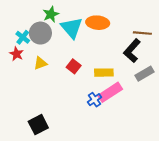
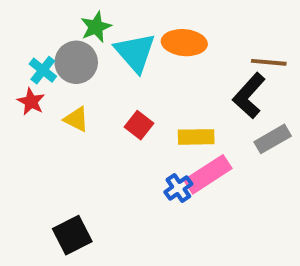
yellow triangle: (40, 63) -> (76, 119), turned 48

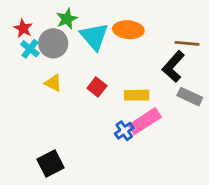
red star: (31, 102) -> (23, 28), moved
gray rectangle: (273, 139) -> (190, 97), turned 55

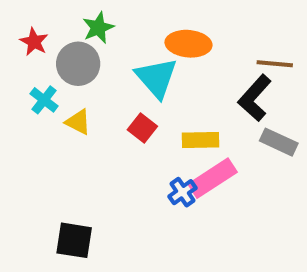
cyan triangle: (94, 37) -> (156, 78), moved
cyan cross: (30, 49) -> (44, 100), moved
black square: (50, 164) -> (74, 240), turned 36

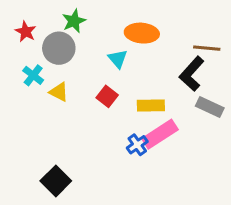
cyan triangle: (156, 78) -> (118, 59), size x0.6
black square: (74, 240) -> (56, 181), turned 36

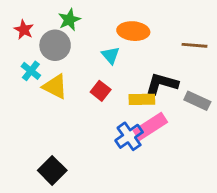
black L-shape: (192, 74) -> (162, 84), moved, turned 64
yellow triangle: (59, 92) -> (55, 87), size x1.4
blue cross: (137, 145) -> (129, 136), size x1.4

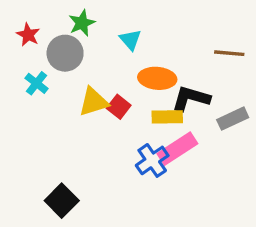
orange ellipse: (133, 31) -> (157, 78), moved
cyan triangle: (111, 55) -> (130, 40), moved
yellow triangle: (55, 87) -> (94, 102), moved, turned -44
gray rectangle: (197, 101) -> (233, 119), turned -50

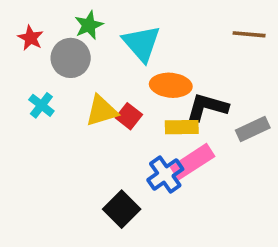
cyan triangle: (130, 40) -> (142, 43), size x1.6
brown line: (229, 53) -> (249, 34), moved
cyan cross: (37, 83) -> (41, 105), moved
black square: (62, 201) -> (122, 209), moved

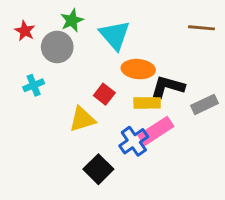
cyan cross: (41, 105) -> (34, 85), turned 30
yellow triangle: (102, 111) -> (82, 119), moved

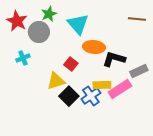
red star: (25, 31) -> (17, 21), size x1.5
yellow rectangle: (147, 103) -> (102, 85), moved
pink rectangle: (156, 131) -> (120, 89), moved
black square: (98, 169) -> (69, 96), moved

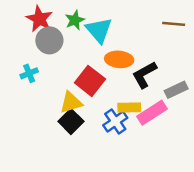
green star: (49, 14) -> (75, 20), moved
red star: (17, 21) -> (39, 19), moved
black L-shape: (114, 59) -> (144, 75), turned -45
red square: (71, 64) -> (90, 81), size x1.6
black square: (69, 96) -> (71, 121), moved

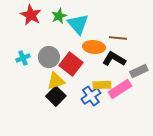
brown line: (174, 24) -> (118, 38), moved
gray circle: (49, 40) -> (49, 57), moved
black L-shape: (144, 75) -> (114, 59), turned 60

